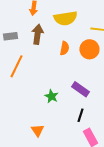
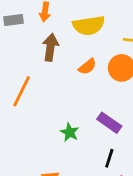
gray rectangle: (10, 36) -> (13, 20), moved
orange semicircle: (64, 48) -> (87, 67), turned 40

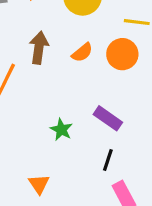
brown arrow: (50, 47) -> (39, 48), moved

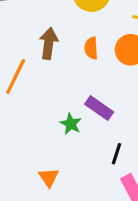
orange semicircle: (82, 53) -> (91, 48), turned 125
purple rectangle: (108, 118) -> (99, 108), moved

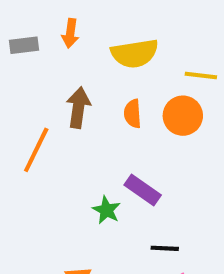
black line: (116, 154) -> (165, 248), turned 75

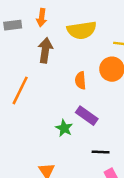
brown arrow: (78, 108) -> (45, 50), moved
orange semicircle: (133, 114) -> (80, 80), moved

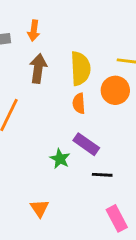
yellow semicircle: (82, 30) -> (80, 68), moved, turned -84
black line: (101, 152) -> (102, 175), moved

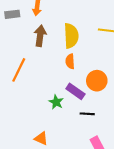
orange circle: (115, 90) -> (97, 81), moved
orange triangle: (40, 208) -> (41, 138), turned -32

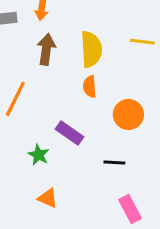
purple rectangle: (75, 91) -> (70, 133), moved
green star: (56, 102) -> (39, 155), moved

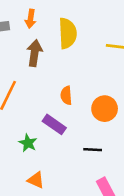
yellow semicircle: (91, 49) -> (68, 33), moved
orange semicircle: (90, 87) -> (66, 95), moved

